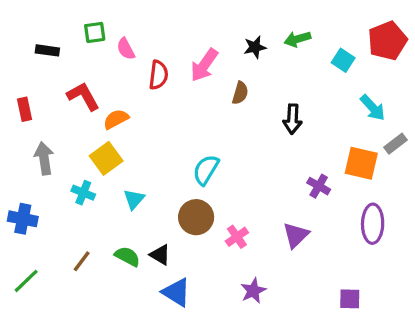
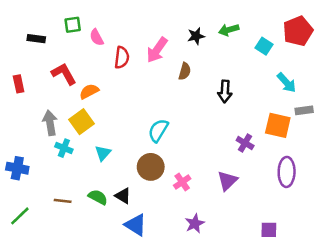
gray rectangle: (395, 144) -> (304, 110), turned 30
gray arrow: (44, 158) -> (50, 123), moved
brown line: (82, 261) -> (63, 201), turned 60

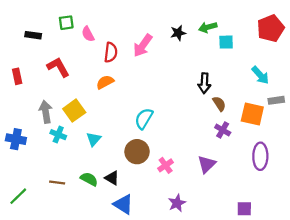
cyan square: (264, 46) -> (226, 42), moved, turned -35
brown semicircle: (185, 71) -> (219, 104), moved, turned -49
orange semicircle: (89, 91) -> (105, 82), moved
blue cross: (17, 168) -> (16, 139), moved

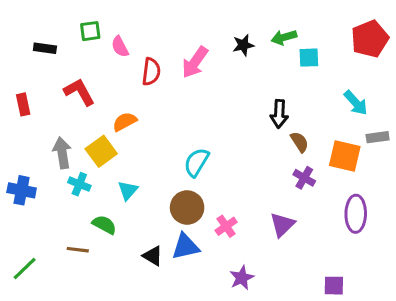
orange semicircle: (105, 82) -> (125, 122), moved
black triangle: (112, 178) -> (153, 256), moved
green semicircle: (89, 179) -> (104, 225), moved
blue triangle: (123, 204) -> (186, 247), moved, turned -45

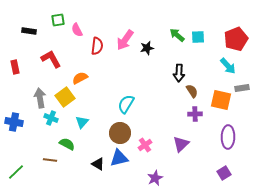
green arrow: (284, 37) -> (177, 35), moved, turned 56
red pentagon: (370, 39) -> (236, 39), moved
black star: (243, 45) -> (147, 48), moved
purple cross: (304, 178) -> (195, 114), turned -32
purple square: (334, 286) -> (224, 173), moved, turned -32

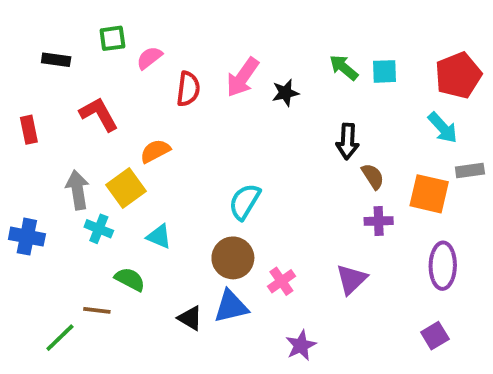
pink semicircle: (77, 30) -> (149, 58), turned 80
cyan triangle: (82, 122) -> (159, 237), turned -48
green line: (16, 172) -> (60, 338), moved

